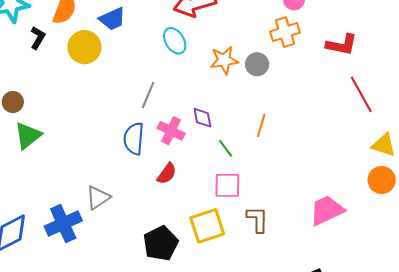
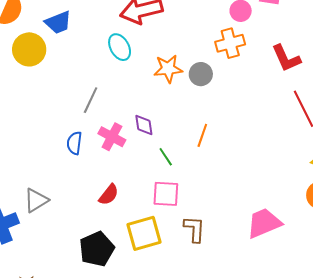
red L-shape: (342, 45) -> (286, 58), turned 52
blue semicircle: (134, 139) -> (74, 143), size x0.7
red semicircle: (167, 174) -> (109, 195), moved

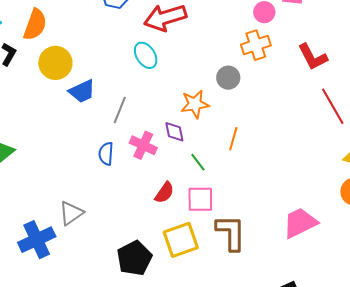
blue trapezoid: (58, 23) -> (82, 91), moved
orange star: (168, 69) -> (195, 104), moved
red semicircle: (109, 195) -> (164, 193), moved
brown L-shape: (194, 229) -> (231, 233), size x1.4

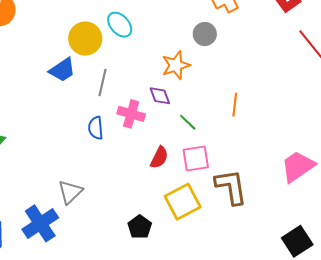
yellow circle: (55, 63) -> (85, 38), moved
orange line: (233, 139) -> (235, 105), moved
black pentagon: (134, 258) -> (140, 227), size x0.7

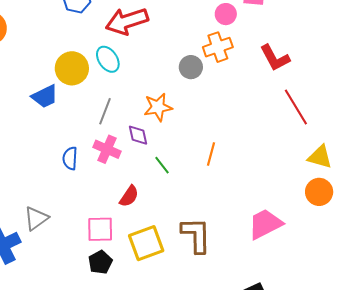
gray circle: (205, 34) -> (191, 67), moved
gray line: (102, 83) -> (105, 111), moved
pink square: (196, 158) -> (100, 229), moved

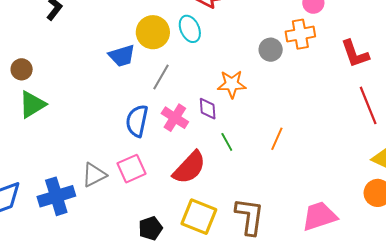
gray line: (105, 111) -> (161, 77), moved
blue semicircle: (70, 158) -> (137, 121), size x1.4
red semicircle: (129, 196) -> (189, 167), size x1.6
pink square: (100, 229) -> (132, 169), moved, turned -32
yellow square: (146, 243) -> (199, 217), turned 33

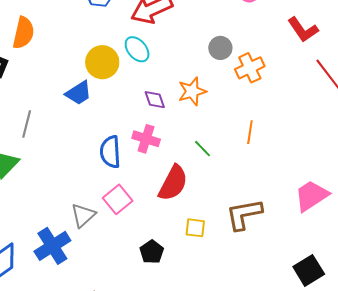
orange cross: (300, 34) -> (250, 68), moved
gray line: (161, 77) -> (27, 124), moved
purple diamond: (208, 109) -> (155, 100), moved
brown L-shape: (250, 216) -> (244, 214), turned -93
yellow square: (199, 217) -> (195, 228), size x0.6

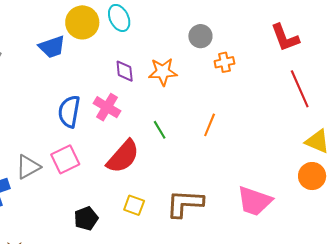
orange cross: (250, 68) -> (224, 62), size x0.7
pink trapezoid: (311, 196) -> (255, 201), turned -141

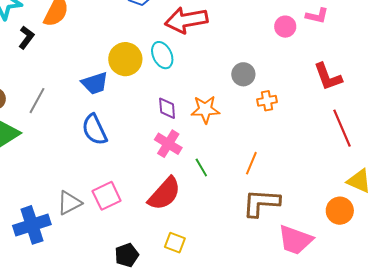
pink cross: (107, 107) -> (168, 144), moved
blue semicircle: (69, 112) -> (94, 130), moved, turned -36
orange circle: (312, 176) -> (340, 211), moved
brown L-shape: (185, 203) -> (261, 203), moved

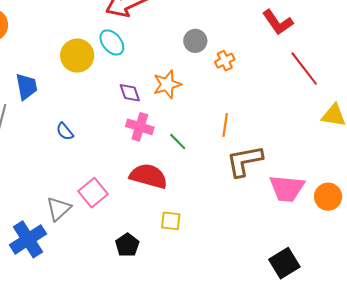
blue trapezoid: (95, 83) -> (26, 87), moved, turned -68
blue semicircle: (94, 130) -> (65, 131), size x0.6
red semicircle: (164, 194) -> (149, 176), turned -102
orange circle: (340, 211) -> (328, 197), moved

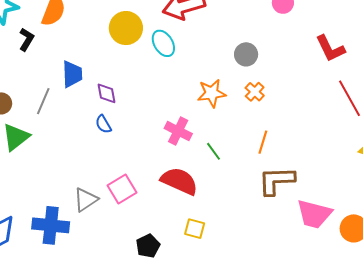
yellow circle: (77, 56) -> (126, 28), moved
orange cross: (225, 61) -> (255, 92), moved, turned -30
purple diamond: (130, 93) -> (107, 93), moved
blue cross: (28, 239) -> (51, 225), turned 30

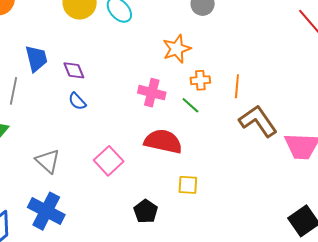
orange cross: (255, 92) -> (200, 80), moved, turned -36
brown L-shape: (276, 181) -> (258, 121), turned 69
gray triangle: (86, 200) -> (48, 161), moved, turned -32
blue cross: (51, 225) -> (46, 211), turned 33

